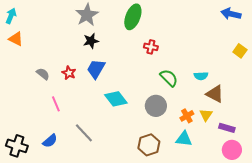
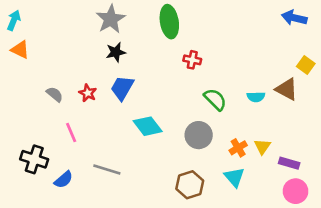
green ellipse: (133, 17) -> (169, 22), turned -30
brown triangle: (215, 94) -> (287, 89), moved
gray line: (84, 133) -> (107, 169), turned -30
cyan triangle: (184, 139) -> (234, 177), turned 42
black cross: (17, 146) -> (34, 159), moved

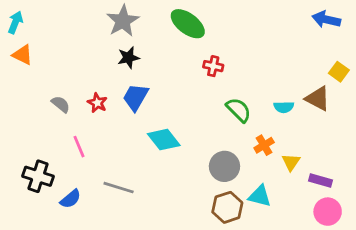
green ellipse: (169, 22) -> (188, 24), turned -44
gray circle: (199, 135) -> (224, 166), moved
orange cross: (238, 148) -> (264, 145), moved
cyan triangle: (234, 177) -> (260, 196), turned -35
brown hexagon: (190, 185) -> (227, 207), moved

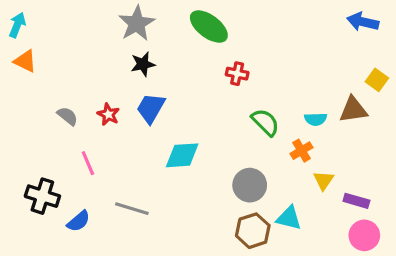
brown triangle: (318, 99) -> (353, 110), turned -36
cyan diamond: (164, 140) -> (182, 155), turned -56
orange cross: (264, 145) -> (301, 151), moved

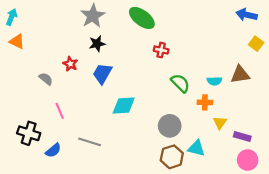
yellow square: (377, 80) -> (256, 44), moved
red star: (108, 114) -> (70, 64), moved
orange cross: (301, 151) -> (205, 102), turned 32

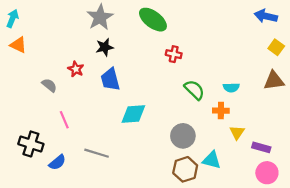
blue trapezoid: (102, 74) -> (110, 79), turned -45
brown triangle: (240, 75) -> (274, 81), moved

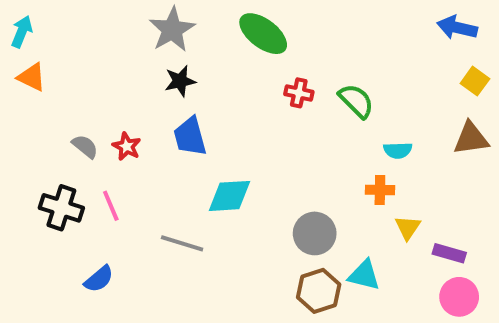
red star: (76, 69) -> (127, 146), moved
green semicircle: (194, 90) -> (356, 101), moved
black cross: (31, 144) -> (61, 208), moved
gray line: (97, 153) -> (182, 243), moved

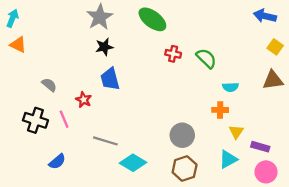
red star: (127, 146) -> (84, 100), moved
cyan diamond: (230, 196) -> (133, 163), moved, turned 35
cyan triangle: (364, 275) -> (228, 159), moved, turned -42

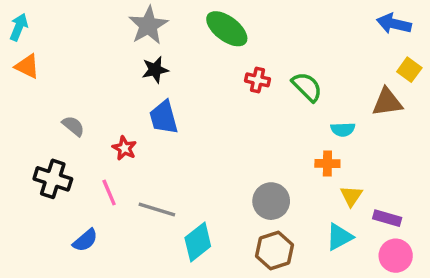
brown triangle: (273, 80) -> (387, 102), moved
pink line: (64, 119) -> (109, 193), moved
cyan diamond: (133, 163) -> (198, 242), turned -70

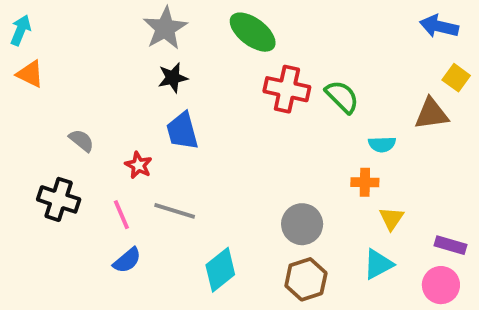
red cross: (257, 80) -> (287, 89), size x1.6
gray line: (157, 210) -> (175, 211), moved
purple rectangle: (387, 218) -> (450, 245), moved
blue semicircle: (85, 240) -> (127, 260), moved

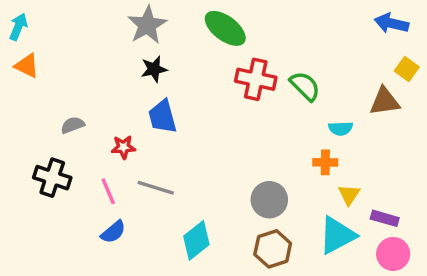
gray semicircle: (81, 140) -> (73, 125), turned -60
red star: (139, 165) -> (123, 147), turned -30
purple rectangle: (450, 245) -> (385, 218), moved
cyan triangle: (378, 264) -> (337, 235), size x1.4

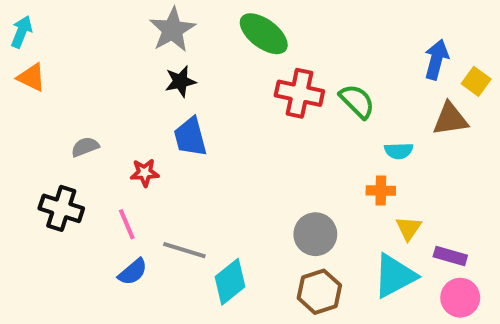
blue arrow: (391, 23) -> (436, 60), moved, turned 92
gray line: (156, 188) -> (184, 250), moved

